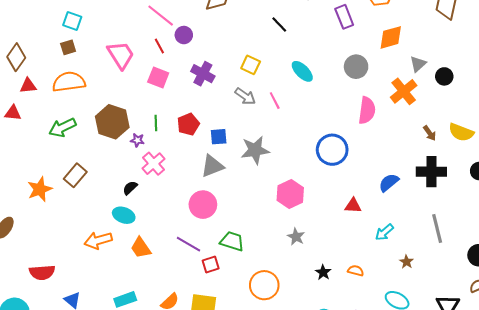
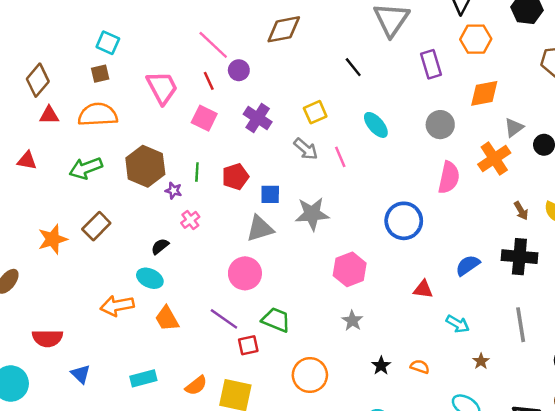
yellow square: (251, 65) -> (315, 112), turned 36
red triangle: (13, 113) -> (27, 160), moved
pink cross: (153, 164) -> (190, 220), size x0.7
cyan arrow: (384, 232) -> (458, 324), turned -114

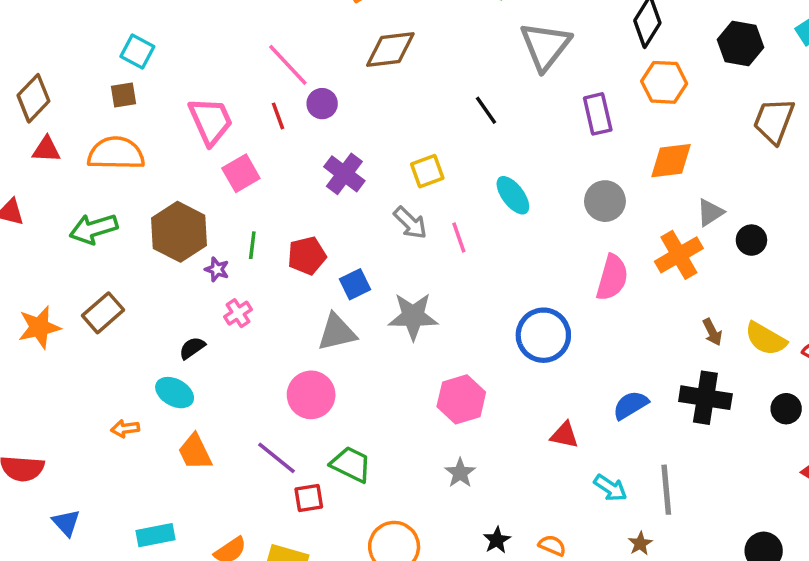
pink square: (204, 118) -> (241, 173), moved, turned 30
blue square: (270, 194) -> (355, 284), turned -30
orange arrow: (117, 306) -> (125, 429), size x0.6
gray line: (521, 325) -> (666, 490), moved

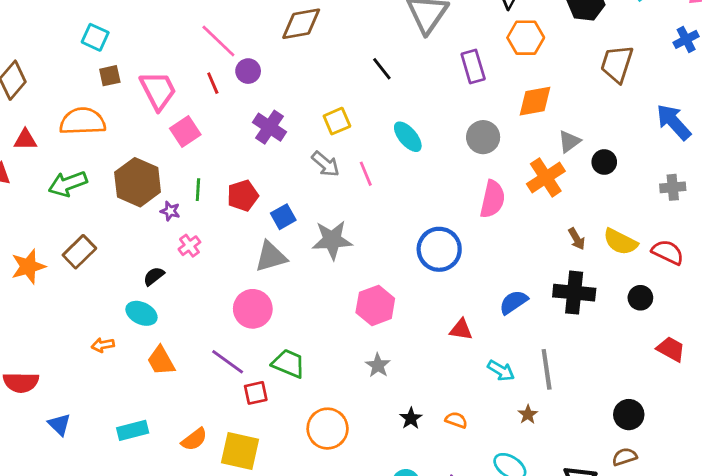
brown square: (123, 95) -> (110, 76), moved
red triangle: (46, 149) -> (25, 140), moved

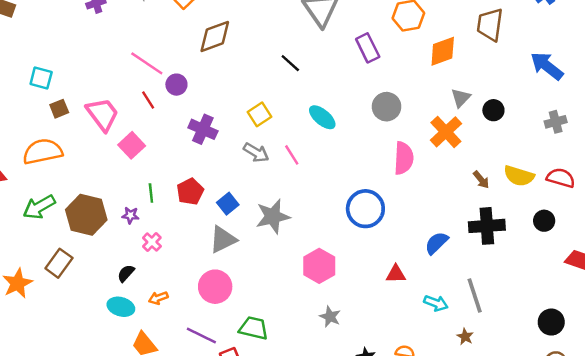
orange diamond: (535, 101) -> (443, 51), moved
brown hexagon: (138, 182) -> (86, 215), moved
orange arrow: (103, 345) -> (158, 298), moved

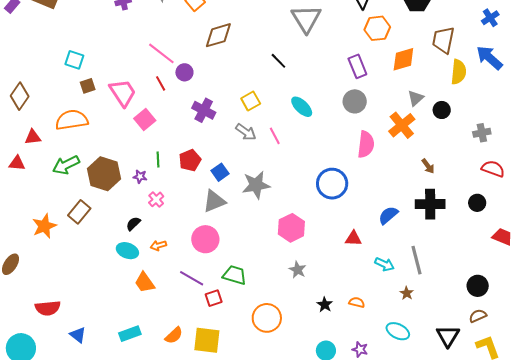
purple rectangle: (368, 48) -> (357, 66), moved
blue arrow: (547, 66) -> (489, 58), moved
gray cross: (556, 122) -> (482, 133), moved
yellow semicircle: (519, 176) -> (458, 72), moved, turned -105

